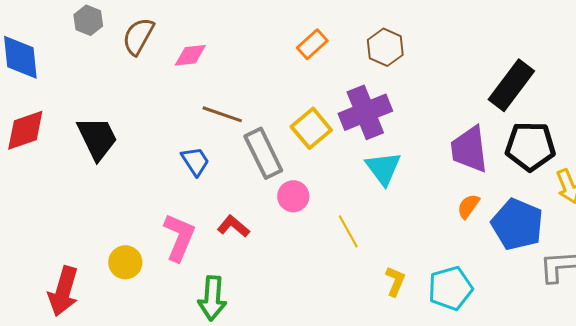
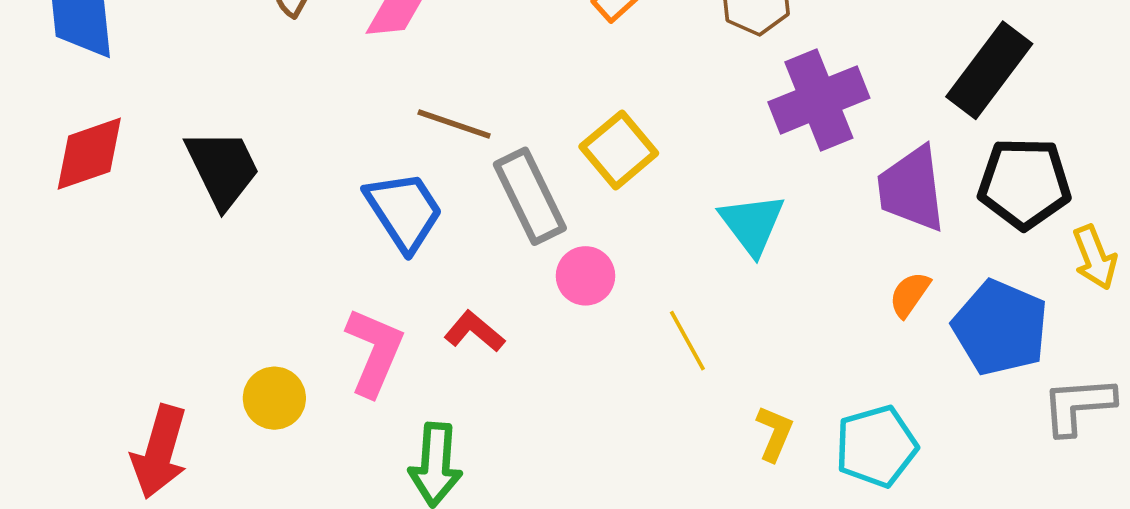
purple cross: (365, 112) -> (819, 100), moved
blue trapezoid: (195, 161) -> (404, 211), size x1.5

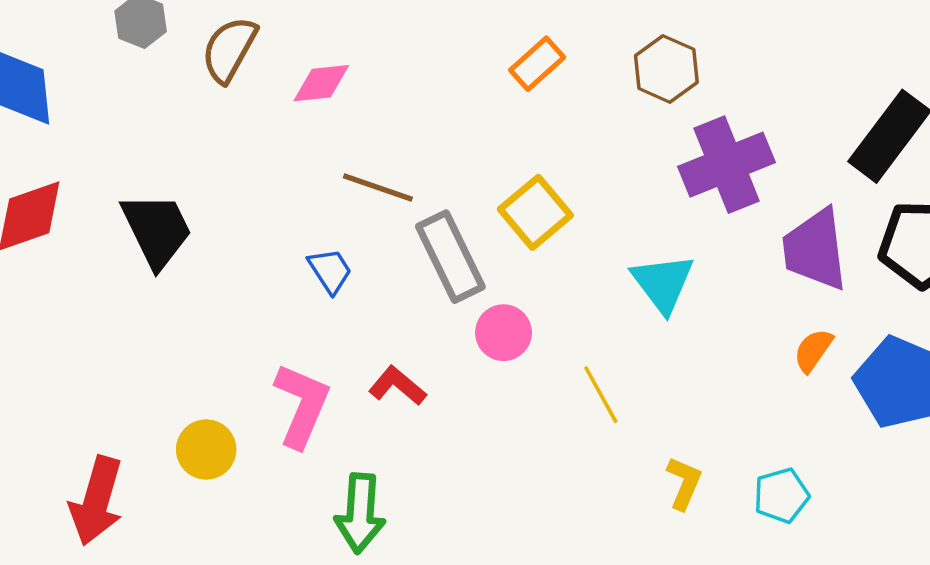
blue trapezoid: (404, 211) -> (330, 271), size x0.6
cyan pentagon: (876, 446) -> (781, 495), size x0.7

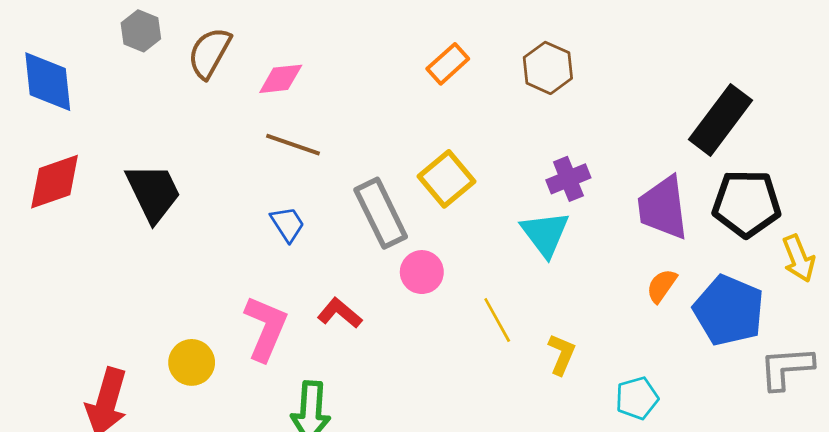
purple cross: (726, 165) -> (568, 179), moved, size x0.6
brown line: (378, 188) -> (293, 145), moved
yellow L-shape: (684, 483) -> (562, 354), moved

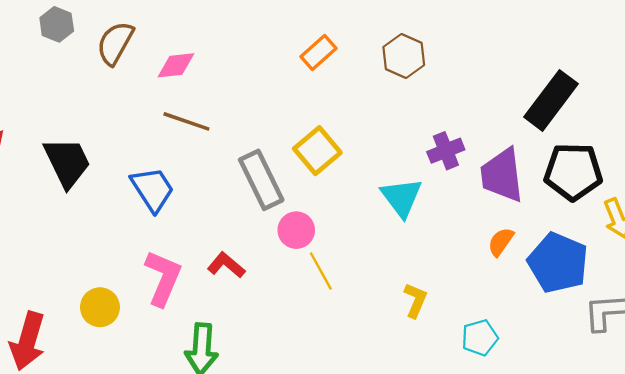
purple cross: (568, 179) -> (446, 151), moved
blue trapezoid: (288, 224) -> (153, 189), moved, size x1.5
yellow line: (497, 320) -> (321, 271), moved

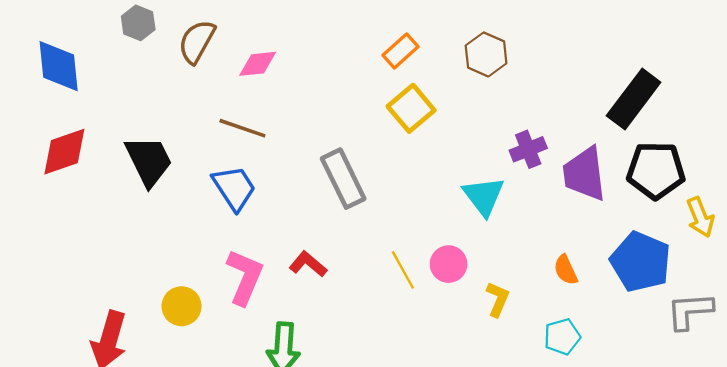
brown line: (186, 121) -> (242, 128), moved
yellow square: (317, 151) -> (411, 108), moved
pink circle: (296, 230) -> (449, 264), moved
orange semicircle: (501, 242) -> (566, 270), moved, turned -60

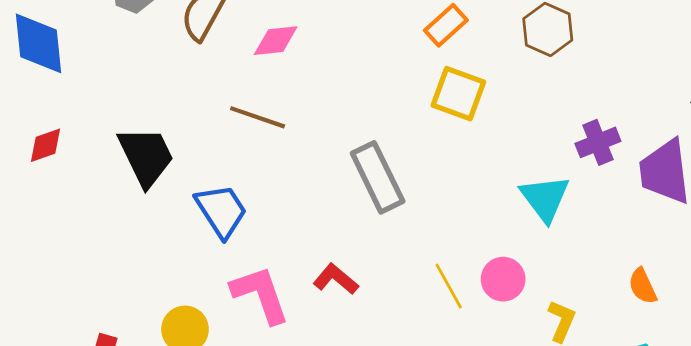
yellow square: (411, 108) -> (458, 94), turned -30
red diamond: (64, 152) -> (46, 145), size x0.6
blue trapezoid: (234, 188) -> (221, 211), moved
pink L-shape: (245, 277) -> (260, 294), turned -42

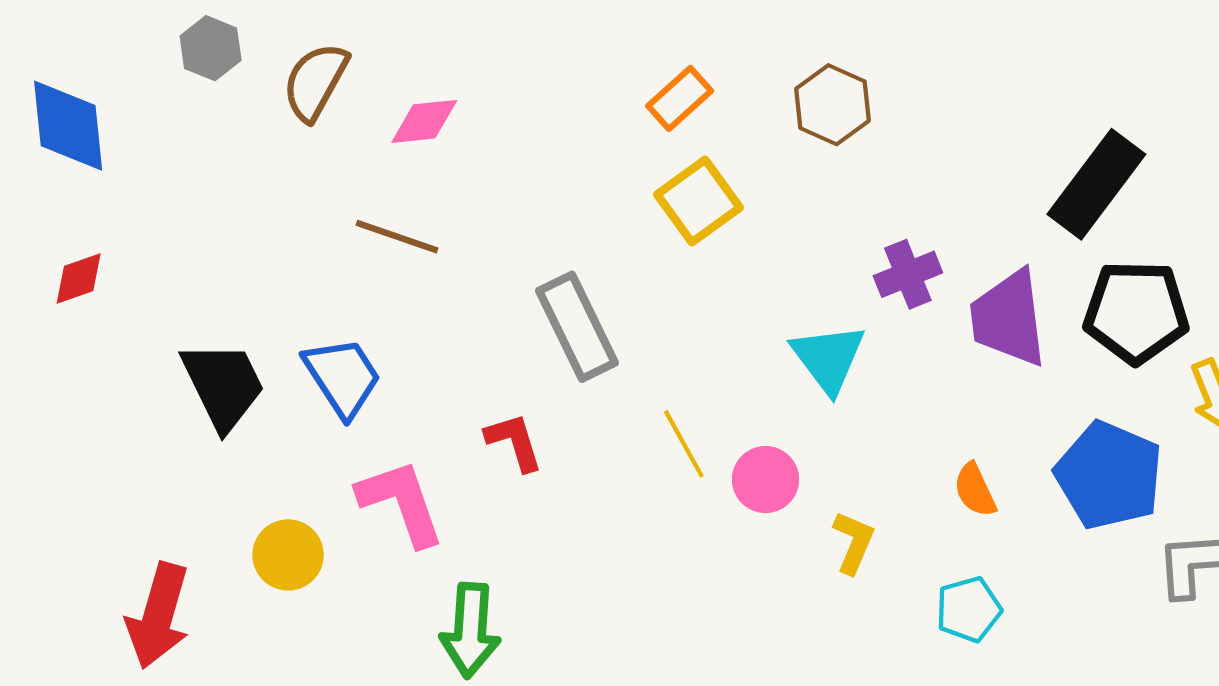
yellow square: (458, 94) -> (698, 201), turned 34
black trapezoid: (146, 156) -> (223, 385), moved
red L-shape: (336, 279) -> (514, 442), moved, turned 33
yellow line: (449, 286) -> (684, 444), moved

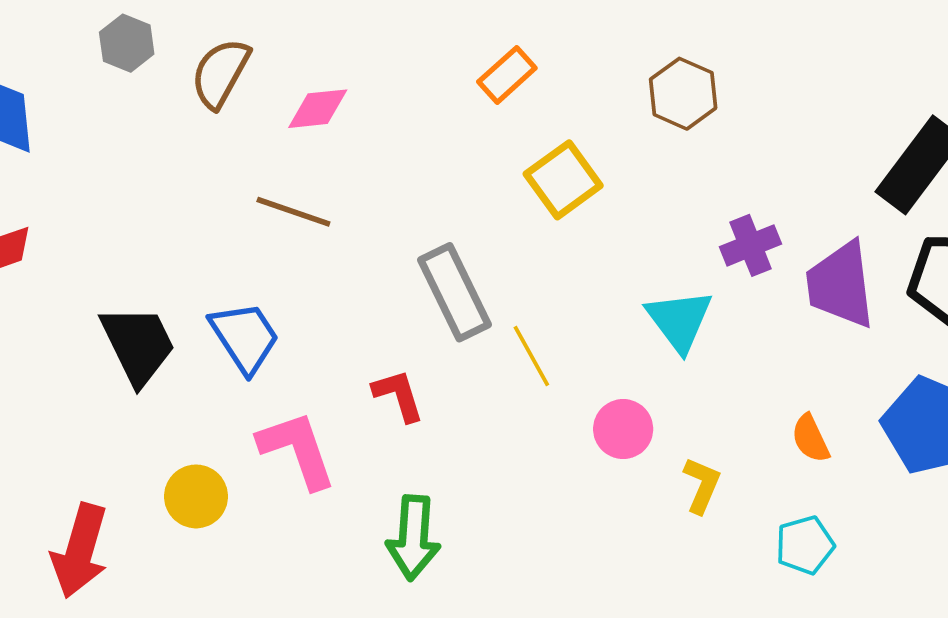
orange rectangle: (680, 98) -> (507, 75), moved
yellow line: (684, 444) -> (531, 356), moved
green arrow: (470, 630) -> (413, 538), moved

